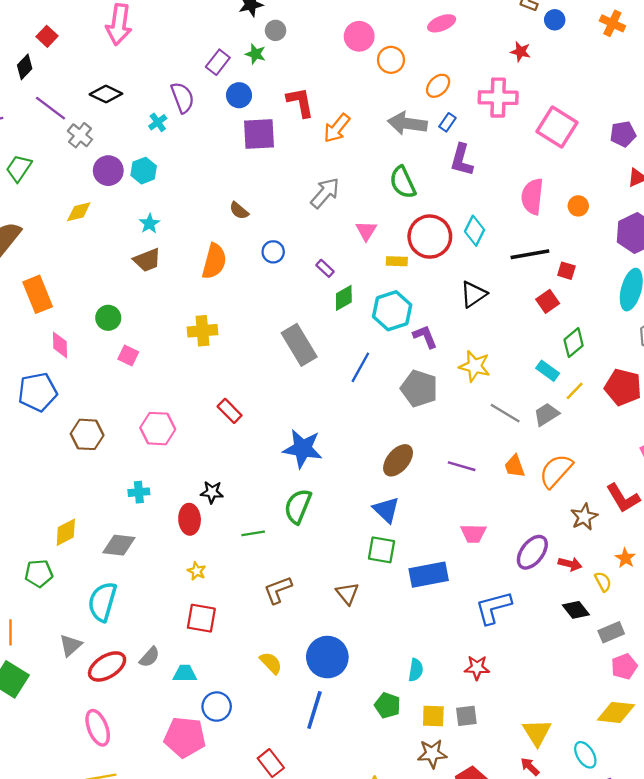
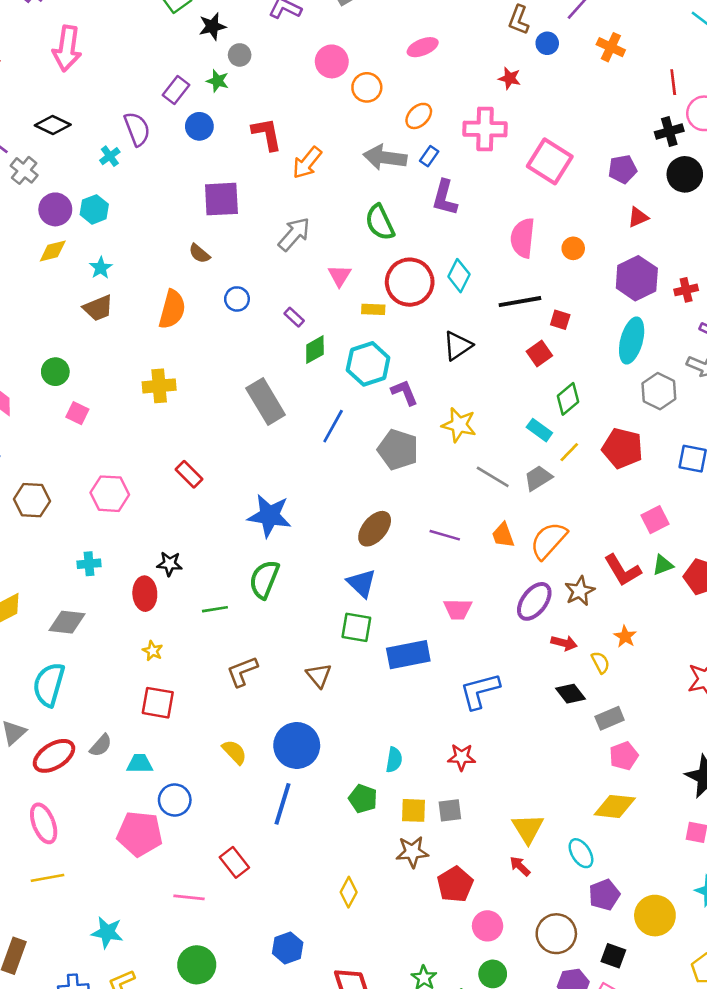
purple square: (259, 134) -> (221, 199), moved
yellow diamond: (79, 212) -> (53, 251), moved
purple ellipse: (532, 552) -> (534, 601), moved

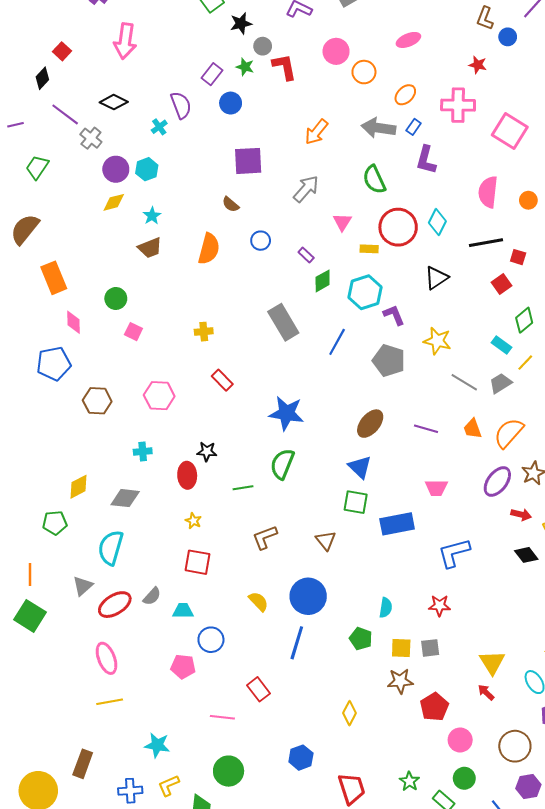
red L-shape: (267, 134) -> (284, 67), moved
yellow cross: (159, 386) -> (204, 332), moved, size x0.7
pink pentagon: (140, 834) -> (183, 667), size x0.7

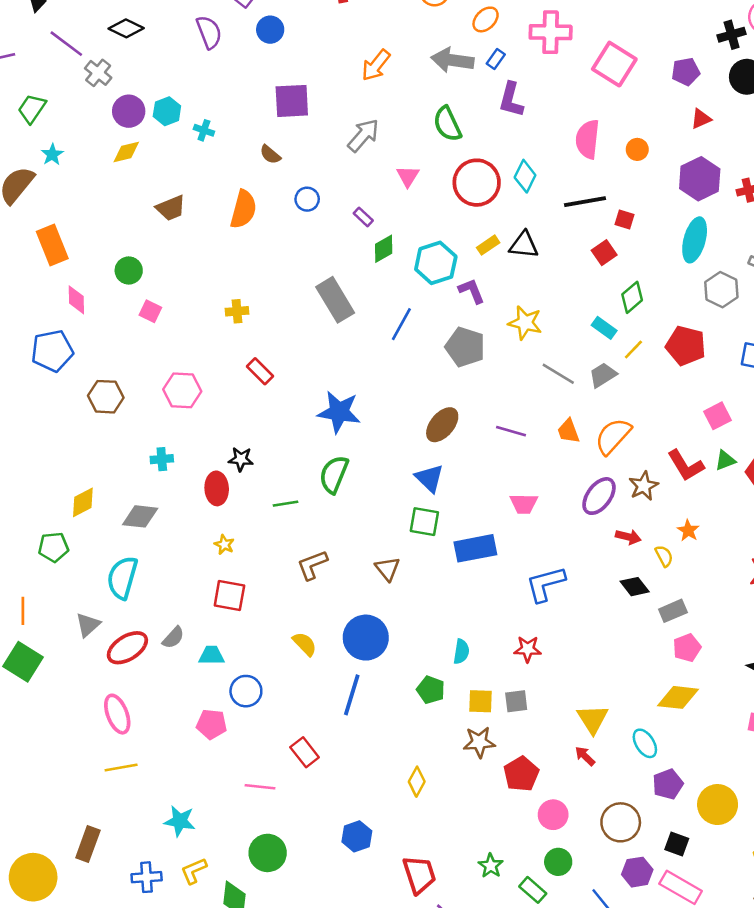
cyan cross: (159, 127) -> (204, 130), moved, turned -35
cyan star: (152, 216) -> (52, 155), moved
yellow rectangle: (369, 249) -> (488, 245), moved, turned -36
black triangle: (436, 278) -> (524, 245), turned 40

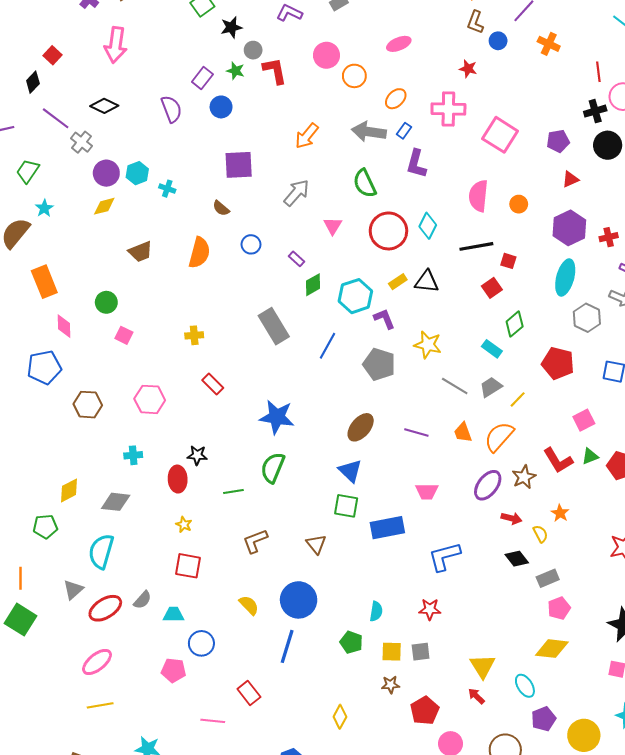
yellow line: (633, 350) -> (518, 399), moved
pink ellipse: (117, 714) -> (97, 662), turned 72
brown star: (479, 742) -> (391, 685), size x0.7

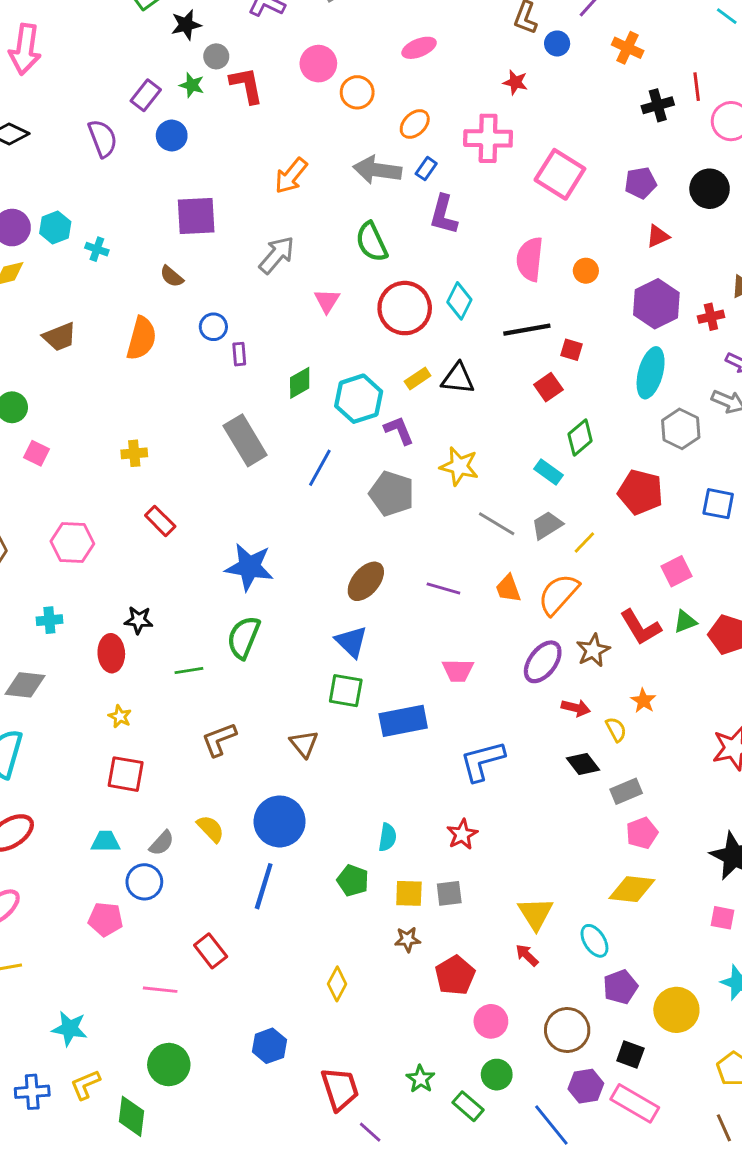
black cross: (595, 111) -> (658, 105), moved
purple rectangle: (296, 259) -> (239, 354), moved, turned 42
gray semicircle: (142, 600) -> (162, 843), moved
red star: (430, 609) -> (462, 834), turned -30

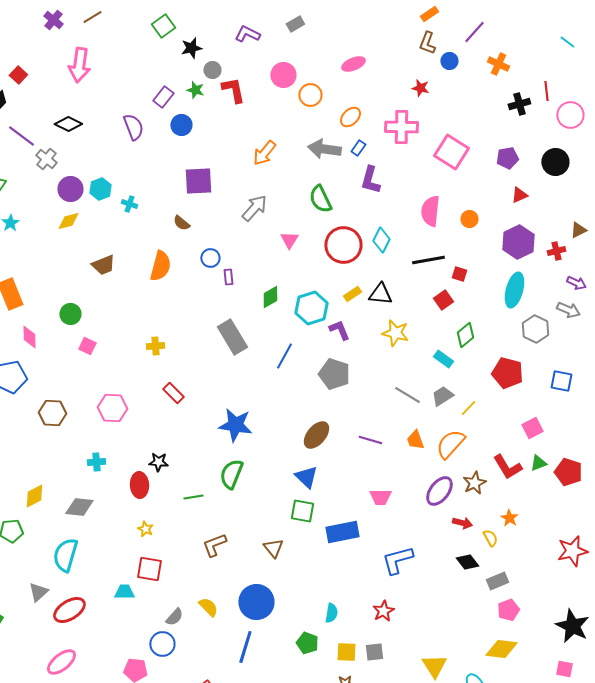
yellow star: (459, 466) -> (395, 333), moved
cyan trapezoid: (106, 842) -> (124, 592), moved

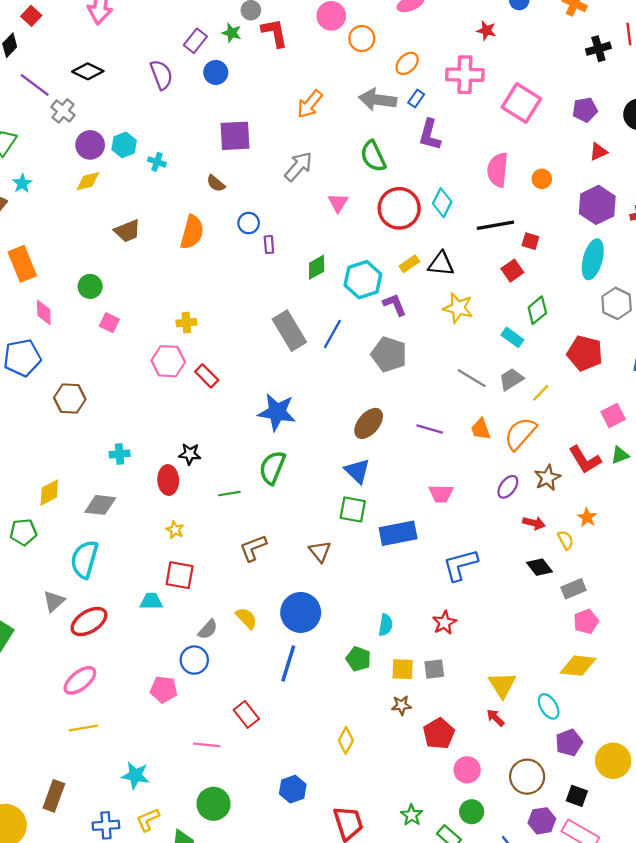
gray rectangle: (232, 337) -> (289, 331), moved
pink hexagon: (112, 408) -> (168, 361), moved
purple ellipse: (439, 491) -> (508, 487), size x0.7

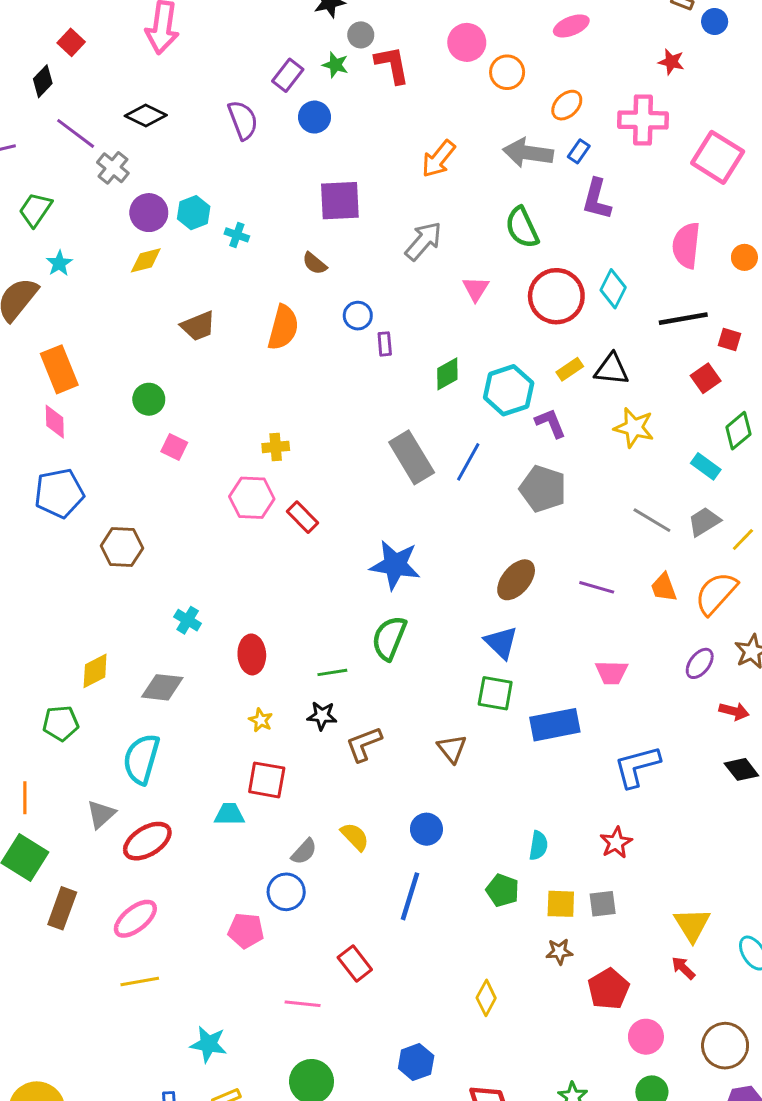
pink diamond: (44, 312) -> (55, 422), moved
cyan cross: (120, 454) -> (188, 620), turned 36
black star: (190, 454) -> (322, 716), moved
blue circle: (301, 612) -> (426, 829), size x0.6
brown rectangle: (54, 796) -> (62, 908), moved

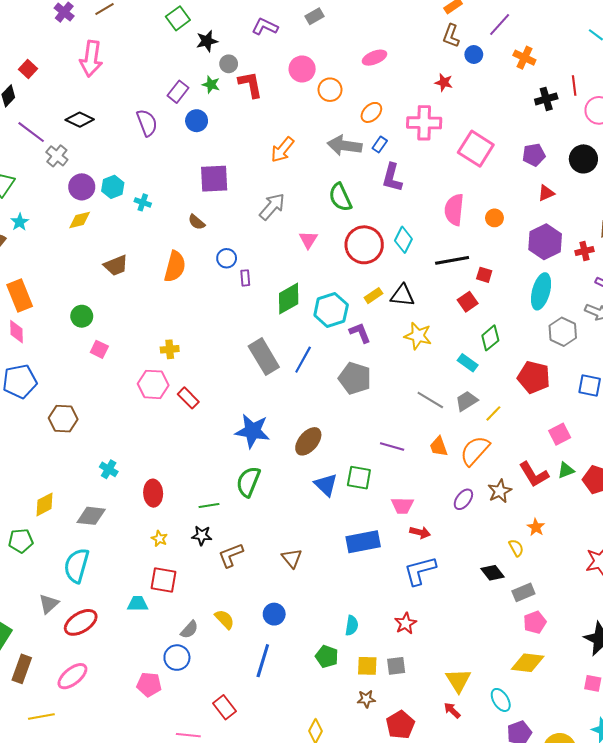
green diamond: (447, 374) -> (289, 299), size x1.4
brown ellipse: (516, 580) -> (308, 441), moved
green square: (495, 693) -> (359, 478), moved
red arrow: (734, 711) -> (420, 532), moved
yellow line: (140, 981) -> (41, 717), moved

